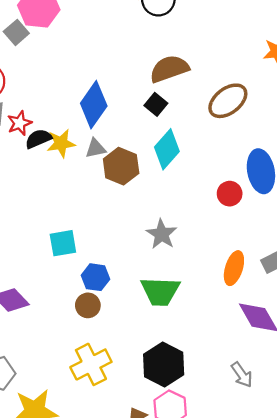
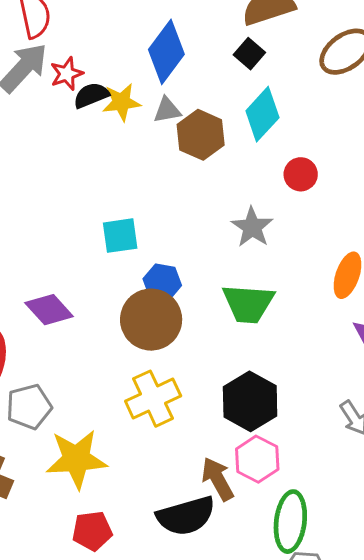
red circle: (230, 194) -> (301, 174), moved
brown circle: (88, 305) -> (151, 320), size x1.8

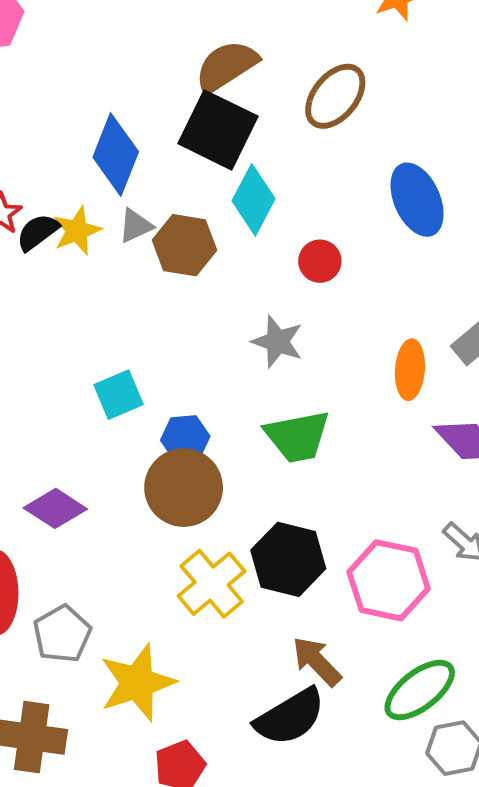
black square: (249, 54) -> (218, 130), size x2.0
black hexagon: (250, 401) -> (288, 559), moved
pink hexagon: (257, 459) -> (389, 580), moved, size x1.4
green ellipse: (290, 522) -> (420, 690), turned 60

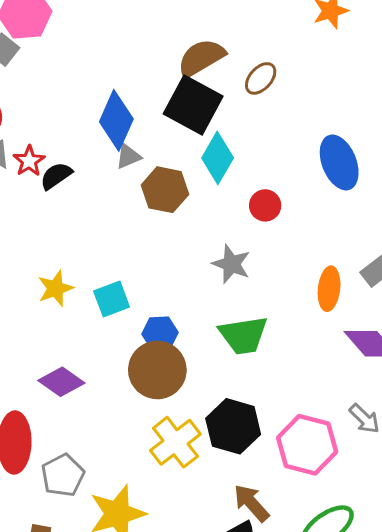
brown ellipse: (335, 96) -> (261, 78), moved, size x0.7
gray triangle: (136, 226) -> (128, 156), moved
yellow star: (77, 231) -> (56, 288), moved

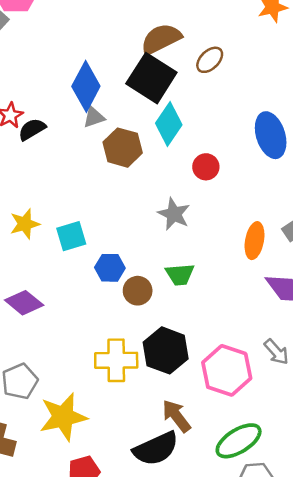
green trapezoid: (243, 335) -> (180, 274), size x0.7
brown circle: (157, 370) -> (138, 291), moved, size x0.6
yellow cross: (175, 442) -> (116, 360), turned 33

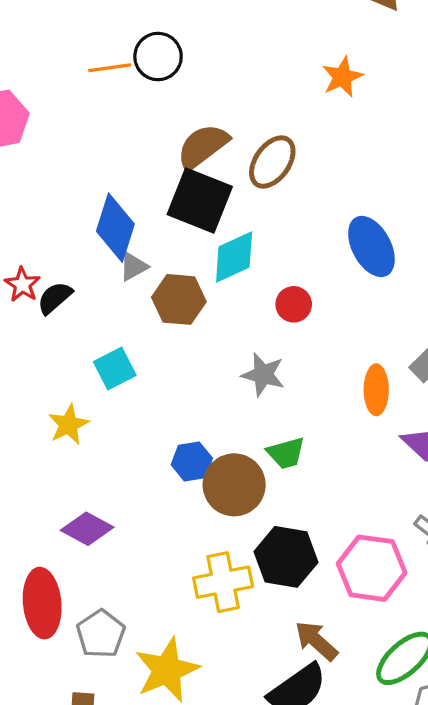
brown ellipse: (210, 60) -> (272, 162), size x1.4
cyan diamond: (169, 124) -> (234, 257), turned 42
cyan square: (71, 236) -> (115, 368), moved
brown circle: (138, 291) -> (234, 485), size x1.6

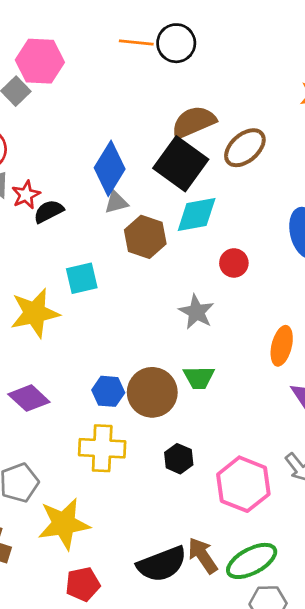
yellow star: (69, 425) -> (35, 313), size x1.5
blue hexagon: (192, 462) -> (108, 391), moved
black hexagon: (286, 557) -> (179, 459), size x0.6
yellow cross: (223, 582) -> (102, 448), moved
brown arrow: (316, 641) -> (203, 556), moved

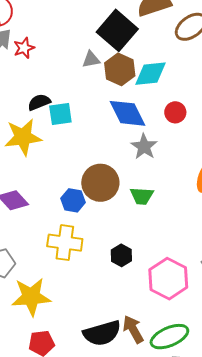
black square: (181, 164) -> (117, 30), moved
blue diamond: (110, 168) -> (127, 113), moved, turned -63
black semicircle: (49, 211) -> (39, 102), moved
brown hexagon: (145, 237) -> (120, 69), moved
brown circle: (152, 392) -> (100, 183), moved

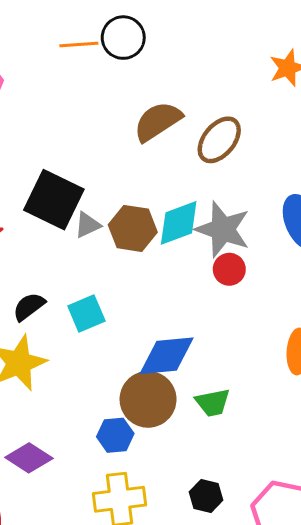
black square: (117, 30) -> (54, 200), moved
blue diamond: (127, 113) -> (167, 356), moved, turned -54
cyan square: (60, 114) -> (86, 313), moved
gray star: (144, 147) -> (223, 229), moved, size x1.4

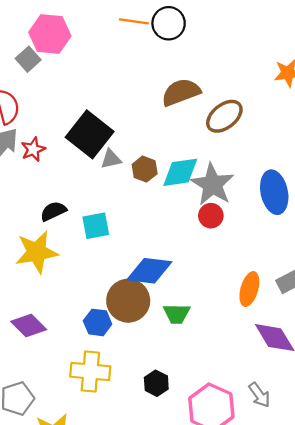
brown hexagon: (133, 228) -> (145, 169), size x0.7

